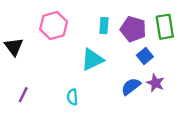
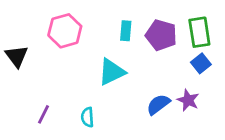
blue square: (145, 56) -> (201, 63), moved
purple line: (23, 95) -> (44, 114), moved

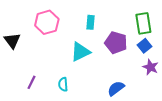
purple pentagon: (161, 35) -> (116, 43), moved
purple star: (188, 100) -> (151, 67), moved
blue semicircle: (158, 104) -> (116, 88), moved

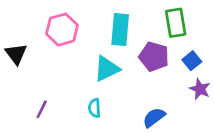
cyan rectangle: (91, 22) -> (120, 30), size x1.6
green rectangle: (143, 23) -> (176, 23), moved
cyan semicircle: (63, 84) -> (94, 108), moved

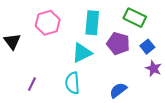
green rectangle: (176, 23) -> (135, 18), turned -55
cyan semicircle: (94, 108) -> (72, 83), size x1.5

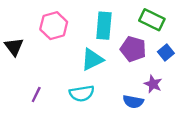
purple star: (154, 68) -> (153, 84), moved
cyan semicircle: (72, 83) -> (82, 93), turned -95
blue semicircle: (118, 90) -> (133, 102), turned -132

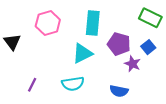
green rectangle: (152, 20) -> (150, 18), moved
purple star: (153, 84) -> (133, 64), moved

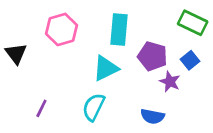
cyan semicircle: (73, 84) -> (94, 107), turned 125

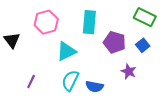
cyan triangle: (106, 68) -> (66, 51), moved
purple star: (170, 82) -> (129, 71), moved
blue semicircle: (152, 116) -> (94, 87), moved

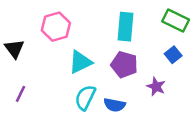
cyan rectangle: (89, 22) -> (126, 27), moved
purple pentagon: (115, 42) -> (124, 65), moved
purple line: (31, 81) -> (20, 94), moved

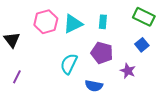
cyan rectangle: (126, 27) -> (103, 22), size x0.6
cyan triangle: (80, 62) -> (73, 24), moved
cyan semicircle: (85, 98) -> (69, 64), moved

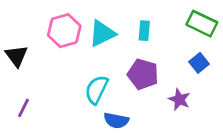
blue semicircle: (94, 86) -> (116, 120), moved

